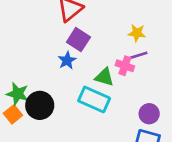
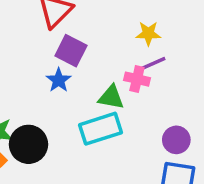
cyan rectangle: (94, 99) -> (100, 129), turned -36

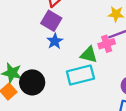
purple square: (71, 51) -> (51, 21), moved
pink cross: (137, 79) -> (107, 44), turned -35

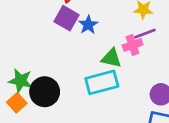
blue star: (55, 41) -> (88, 25), moved

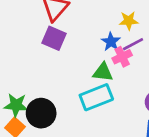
blue star: (88, 25) -> (111, 42), moved

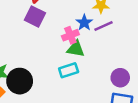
pink cross: (122, 57) -> (70, 35), moved
cyan rectangle: (96, 97) -> (69, 70), size x0.7

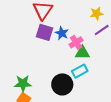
blue star: (84, 23) -> (62, 33), moved
black circle: (20, 81) -> (62, 84), moved

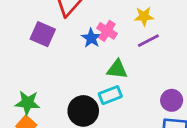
purple square: (45, 32) -> (43, 34), moved
pink cross: (76, 42) -> (107, 31), moved, turned -32

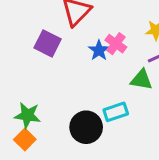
green triangle: (117, 69) -> (141, 80), moved

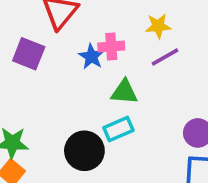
pink cross: (116, 44) -> (111, 47), turned -35
green triangle: (141, 80) -> (124, 92), moved

